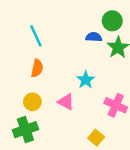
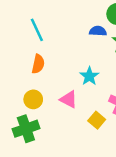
yellow square: (96, 138) -> (97, 120), moved

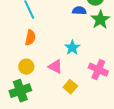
yellow square: (97, 120) -> (70, 87), moved

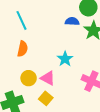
yellow circle: (26, 67) -> (29, 78), moved
yellow square: (70, 87) -> (46, 98), moved

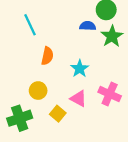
orange semicircle: (22, 49) -> (47, 56), moved
pink triangle: (48, 78) -> (78, 99), moved

